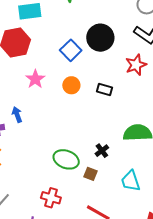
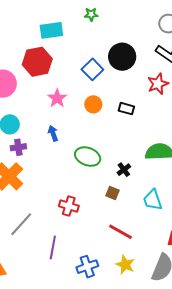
blue arrow: (17, 114) -> (53, 133), moved
green ellipse: (66, 159) -> (88, 157), moved
red cross: (51, 198) -> (69, 206), moved

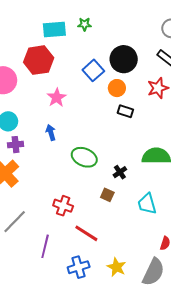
green star: (91, 14) -> (84, 24), moved
orange circle: (93, 104) -> (117, 88), moved
red line: (120, 232) -> (86, 233), moved

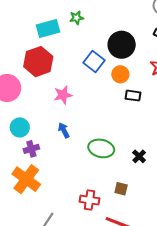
pink star: (57, 98) -> (63, 95), turned 30
brown square: (107, 195) -> (121, 189), moved

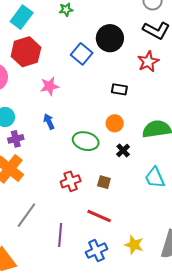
cyan rectangle: (48, 29) -> (22, 17), moved, turned -40
orange circle: (120, 74) -> (115, 123), moved
red cross: (90, 200) -> (71, 181), moved, turned -30

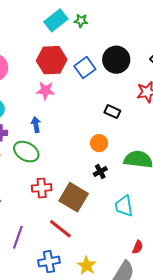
cyan rectangle: (22, 17) -> (56, 20), moved
red hexagon: (26, 52) -> (52, 60), moved
green ellipse: (86, 141) -> (26, 152), moved
brown square: (104, 182) -> (74, 197), size x2.0

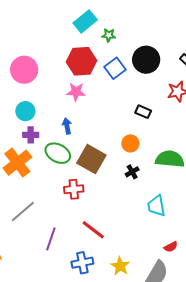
green star: (81, 21) -> (109, 35), moved
brown square: (74, 197) -> (91, 159), moved
red semicircle: (138, 247) -> (171, 247), turned 40

